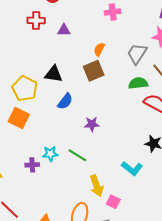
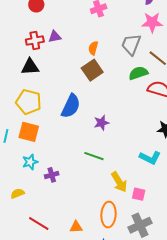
red cross: (36, 21) -> (35, 41), moved
black triangle: (53, 74) -> (30, 67), moved
blue semicircle: (65, 101) -> (71, 106), size x1.4
cyan star: (50, 154) -> (30, 162), moved

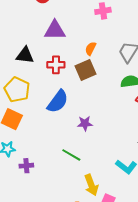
purple triangle: (55, 37) -> (55, 30), size x1.6
red cross: (35, 41) -> (56, 65), moved

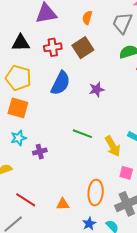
orange semicircle: (91, 49) -> (87, 18), moved
purple star: (85, 123) -> (97, 89), moved
yellow arrow: (91, 185) -> (113, 146), moved

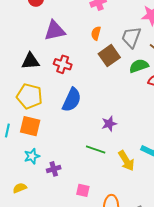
red cross: (53, 47) -> (63, 64), turned 30
brown square: (83, 48) -> (109, 56), moved
purple star: (97, 89) -> (109, 124), moved
pink square: (126, 173) -> (83, 190), moved

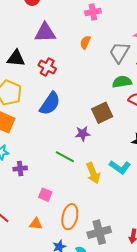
brown square: (109, 56) -> (102, 113), moved

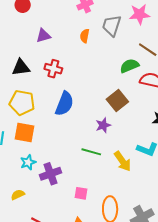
purple triangle: (45, 33) -> (43, 36), size x0.7
gray trapezoid: (119, 52) -> (112, 26), moved
purple cross: (20, 169) -> (51, 174), size x1.5

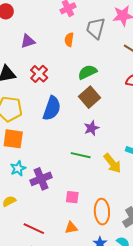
green semicircle: (129, 66) -> (87, 72), moved
red cross: (53, 69) -> (39, 74), turned 30
brown square: (117, 100) -> (90, 97), moved

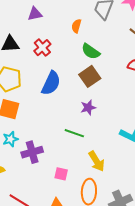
orange semicircle: (69, 40) -> (76, 26), moved
green semicircle: (87, 72) -> (91, 51), turned -126
yellow arrow: (112, 163) -> (97, 161), moved

